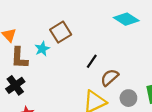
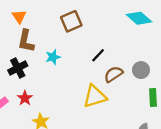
cyan star: (42, 49) -> (53, 57), moved
gray circle: (128, 98) -> (141, 70), moved

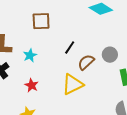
brown square: (71, 21) -> (41, 21), turned 30
red star: (25, 98) -> (32, 85), moved

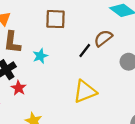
brown semicircle: (86, 62) -> (103, 38), moved
red star: (32, 85) -> (19, 88), moved

